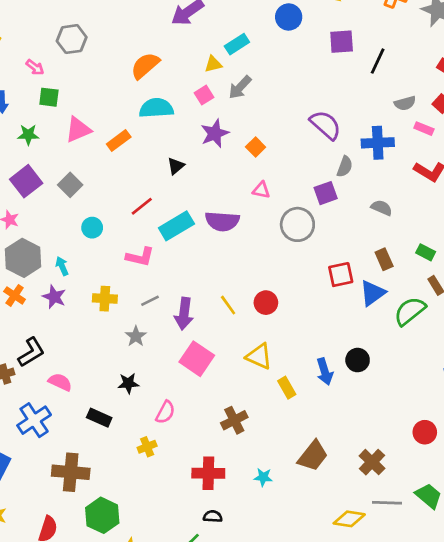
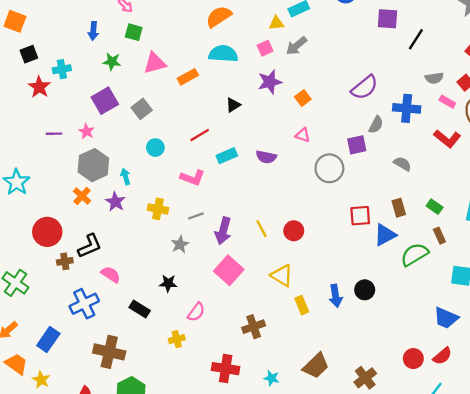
purple semicircle: (326, 125) -> (364, 87), turned 92
purple semicircle: (222, 221) -> (266, 157), size x0.7
cyan rectangle: (176, 226) -> (227, 156), size x0.7

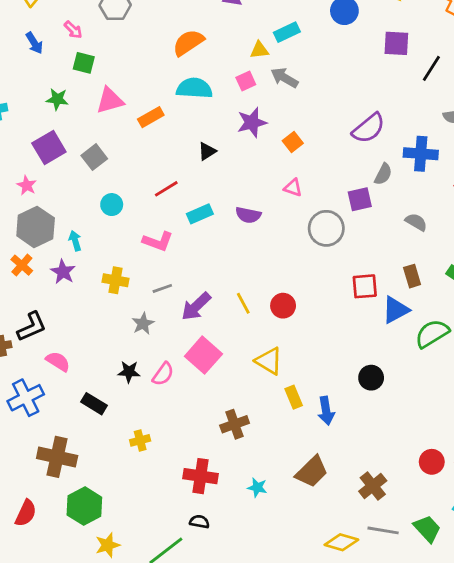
blue arrow: (93, 31) -> (34, 43), moved, turned -36
gray arrow: (296, 46) -> (284, 78), turned 70
purple arrow: (223, 231) -> (196, 306), turned 32
blue arrow: (336, 296) -> (326, 411), moved
pink semicircle: (196, 312) -> (163, 374), moved

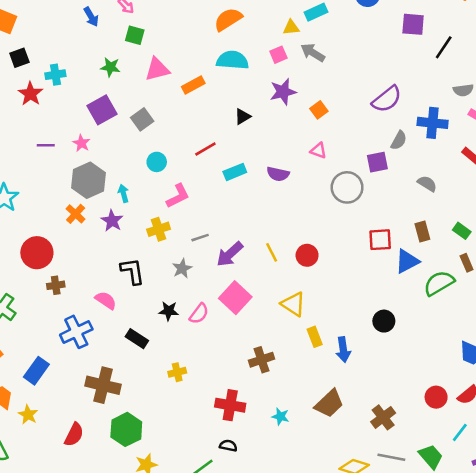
pink L-shape: (158, 241) -> (178, 196), moved, turned -48
yellow cross: (116, 280) -> (159, 229), turned -30
black L-shape: (32, 327) -> (132, 271), moved, turned -76

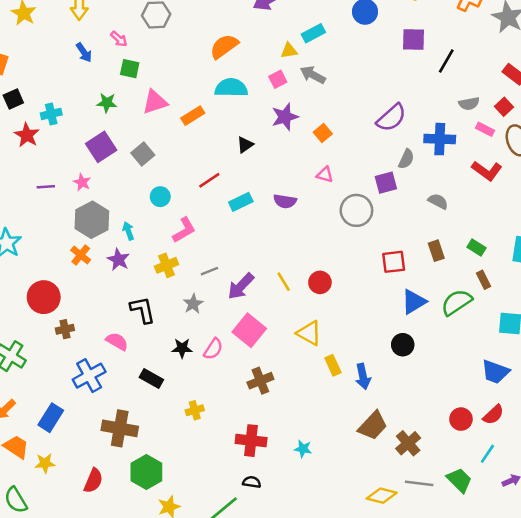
blue triangle: (407, 261) -> (414, 302), moved
brown cross: (262, 360) -> (260, 381), moved
brown trapezoid: (329, 404) -> (373, 426), moved
yellow star: (28, 415) -> (45, 463), turned -30

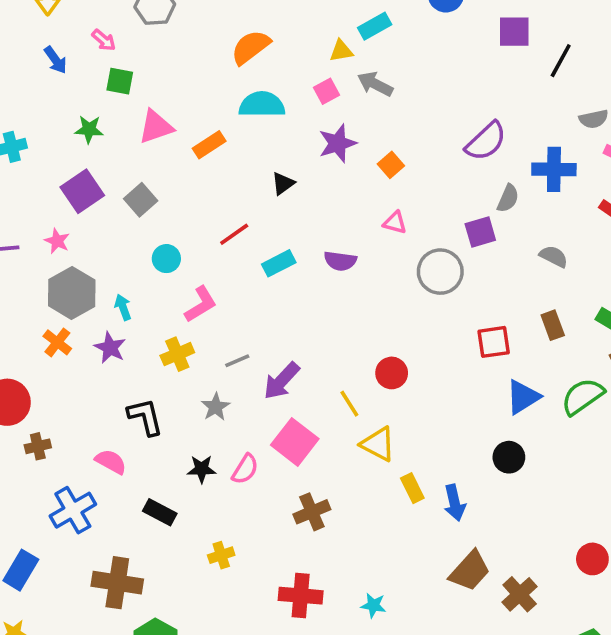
yellow line: (284, 282) -> (349, 404), moved

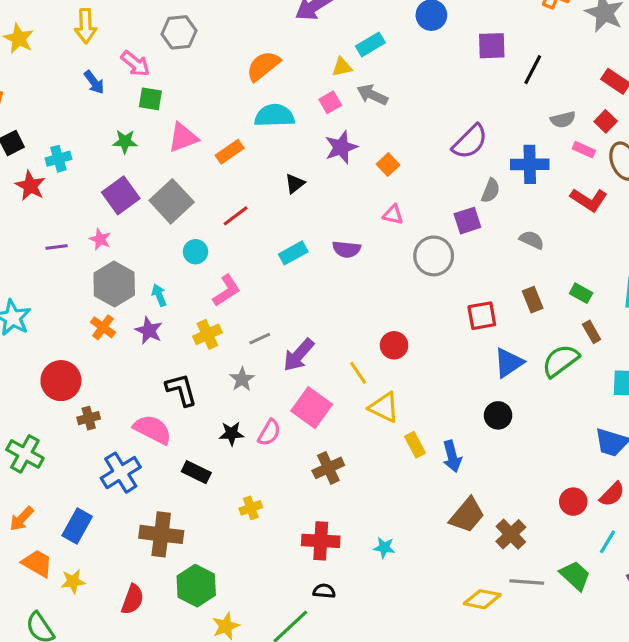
pink arrow: (104, 40) -> (135, 64), size x1.4
gray square: (141, 200) -> (172, 201), size x1.5
red line: (234, 234) -> (236, 216), moved
pink semicircle: (111, 462) -> (152, 429), size x1.4

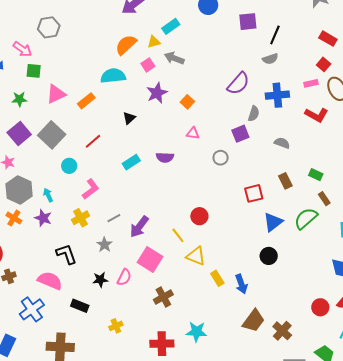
orange semicircle: (263, 66) -> (126, 45), moved
gray semicircle: (563, 120) -> (270, 59), moved
pink rectangle: (584, 150) -> (311, 83), turned -32
gray circle: (434, 256) -> (221, 158), size x0.6
cyan star: (384, 548) -> (197, 332), moved, size x1.5

